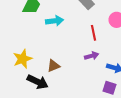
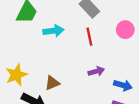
red line: (94, 33) -> (89, 37), moved

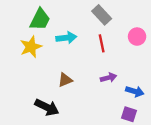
yellow star: (16, 75) -> (31, 47), moved
brown triangle: (52, 83) -> (65, 80), moved

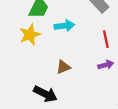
red line: (102, 43) -> (106, 39), moved

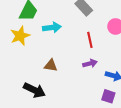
brown triangle: (63, 67) -> (51, 65), turned 32

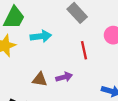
purple arrow: (90, 63) -> (64, 77), moved

